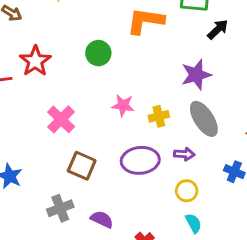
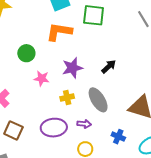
black arrow: (218, 29) -> (109, 67), moved
purple star: (196, 75) -> (72, 68), moved
pink star: (123, 105) -> (42, 78), moved

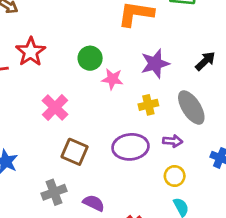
green circle: (26, 53) -> (90, 58), moved

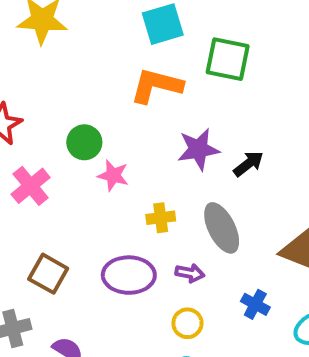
purple star: (155, 64) -> (198, 149), moved
pink cross: (55, 107) -> (31, 186), moved

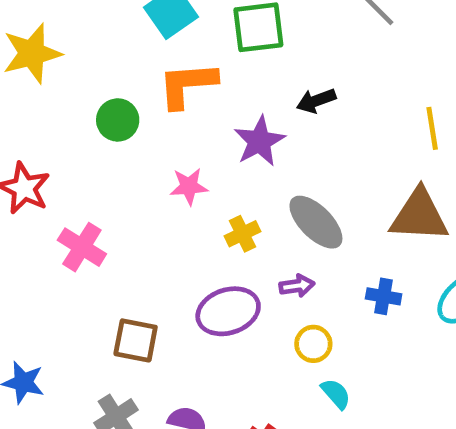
green circle: (84, 142) -> (118, 120), moved
black arrow: (249, 164) -> (316, 101), moved, turned -144
pink star: (113, 175) -> (189, 186), moved

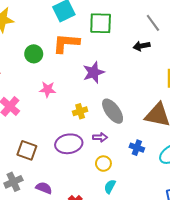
black arrow: (316, 101) -> (142, 46), moved
pink star: (189, 186) -> (48, 89), moved
cyan semicircle: (336, 394) -> (110, 187), turned -120

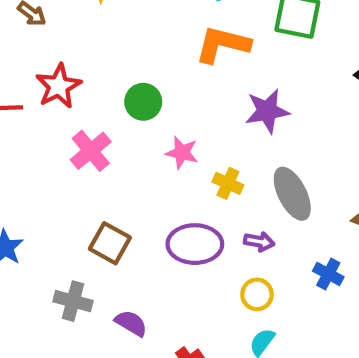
green circle: (34, 54) -> (143, 102), moved
pink star: (48, 89) -> (182, 153), moved
yellow cross: (80, 111) -> (228, 183), turned 32
gray cross: (13, 182) -> (73, 301), turned 30

